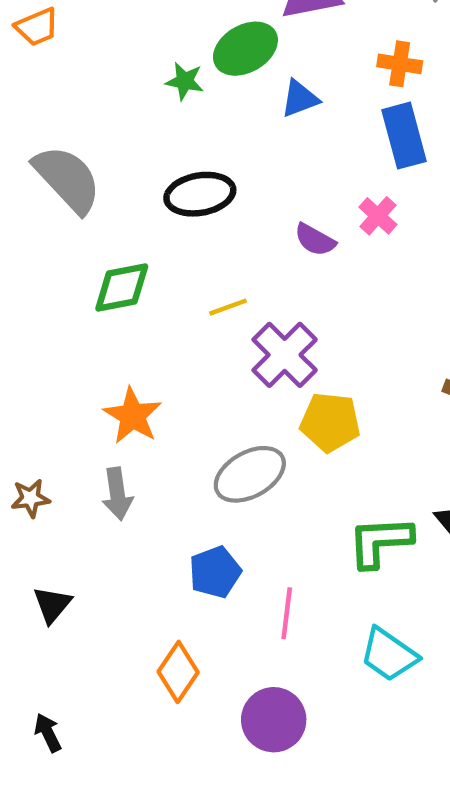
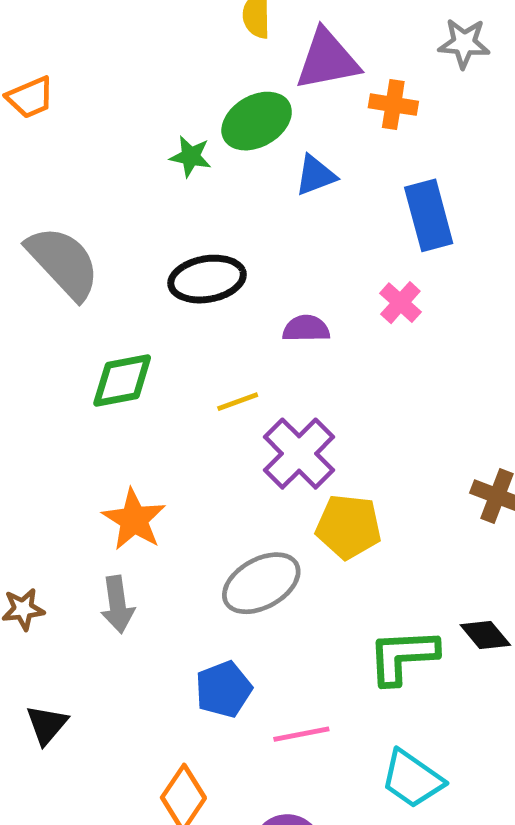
orange cross: (400, 64) -> (393, 105), moved
purple semicircle: (315, 240) -> (306, 329), moved, turned 150
pink line: (287, 613) -> (301, 734), turned 72

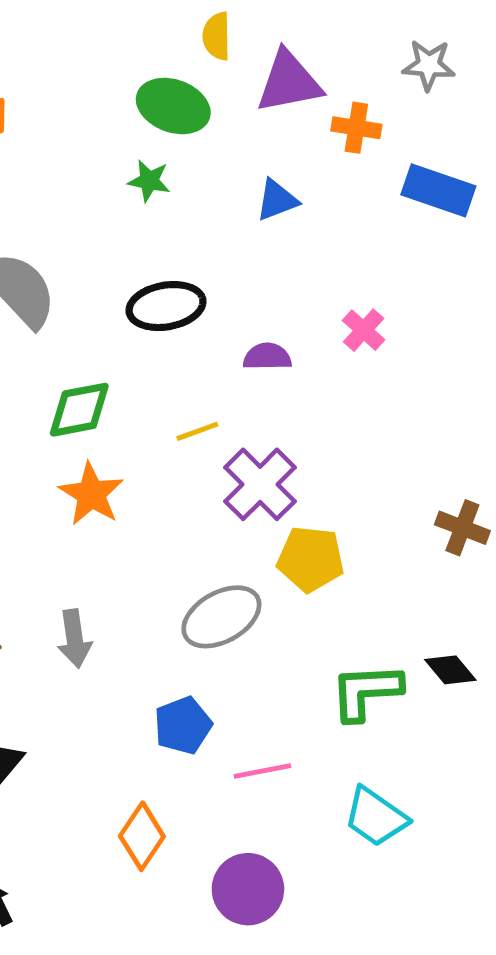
green ellipse: (257, 121) -> (173, 106), moved, turned 50
blue rectangle: (429, 215) -> (438, 190), moved, turned -56
orange star: (134, 520) -> (91, 494), moved

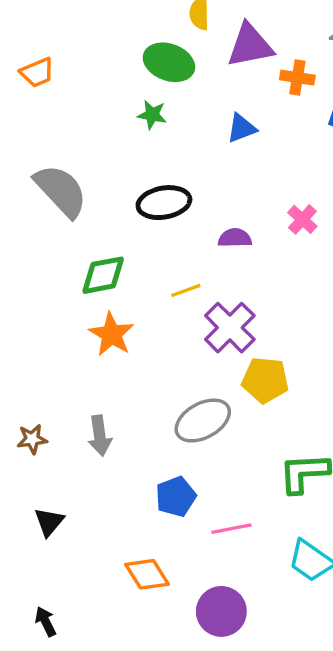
orange diamond: (142, 836) -> (147, 574), turned -66

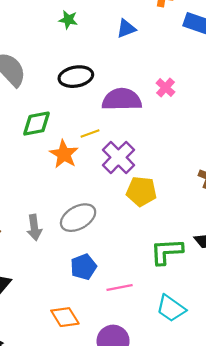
purple semicircle: (235, 238) -> (122, 100), size x1.8
orange star: (112, 334) -> (64, 154), moved
gray ellipse: (203, 421) -> (78, 218), moved

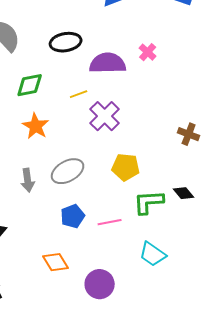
orange star: (64, 154) -> (36, 126), moved
yellow pentagon: (141, 191) -> (126, 167), moved
pink line: (120, 288) -> (110, 222), moved

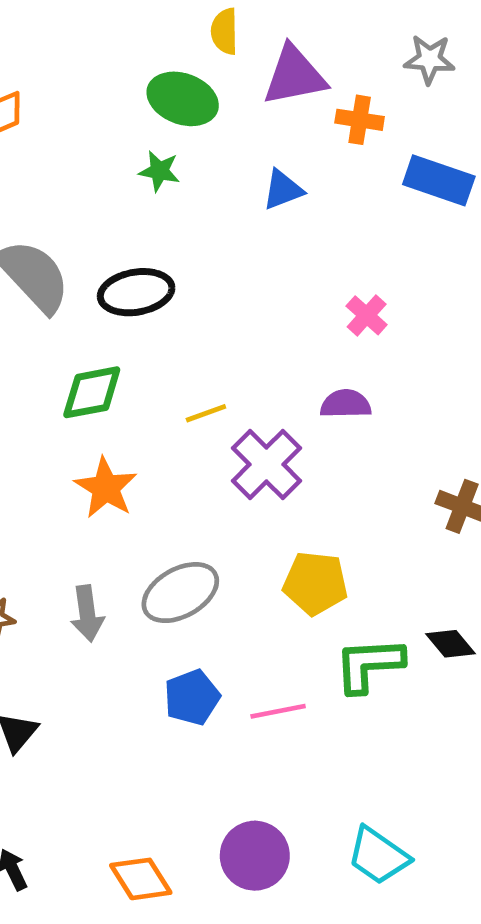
black ellipse: (66, 42) -> (136, 292), moved
purple semicircle: (108, 63) -> (346, 404), moved, size x0.6
cyan trapezoid: (153, 254) -> (378, 856), moved
orange diamond: (56, 262) -> (141, 879), moved

